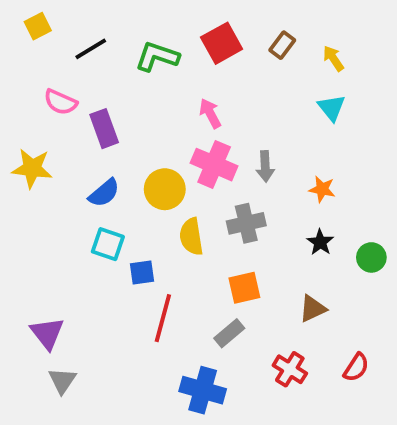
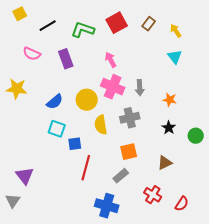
purple rectangle: (104, 129) -> (66, 59), moved
red semicircle: (356, 367) -> (182, 204), moved
gray triangle: (62, 381) -> (13, 201), moved

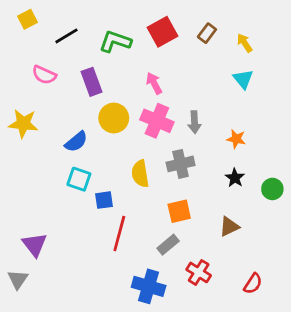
yellow circle: (87, 100) -> (114, 118), moved
red cross: (153, 195) -> (199, 272), moved

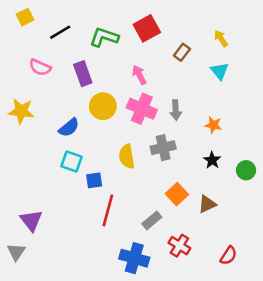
brown rectangle: (207, 33) -> (182, 52), moved
orange square: (179, 211) -> (177, 194), moved, turned -30

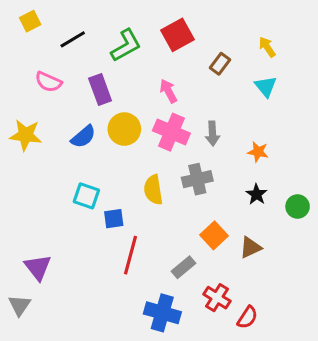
green L-shape: (104, 37) -> (126, 45), turned 132
blue semicircle: (69, 128) -> (83, 137), moved
red semicircle: (228, 256) -> (247, 317), moved

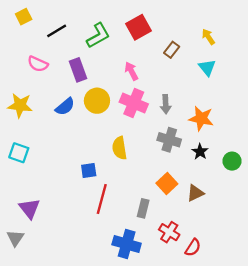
orange star: (258, 152) -> (201, 118), size x1.5
gray cross: (197, 179) -> (169, 140), moved, turned 30
cyan square: (86, 196) -> (19, 153), moved
gray rectangle: (184, 267) -> (143, 208), turned -36

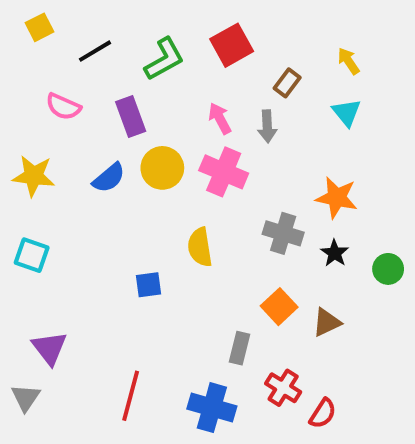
gray arrow: (166, 104) -> (267, 126), moved
red line: (102, 199) -> (131, 396), moved

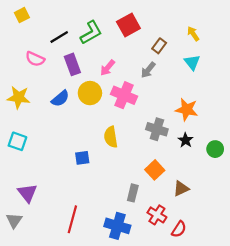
black line: (95, 51) -> (59, 37), moved
pink arrow: (220, 118) -> (108, 68), moved, turned -112
gray arrow: (267, 126) -> (148, 70), turned 42
brown triangle: (327, 322) -> (181, 189), moved

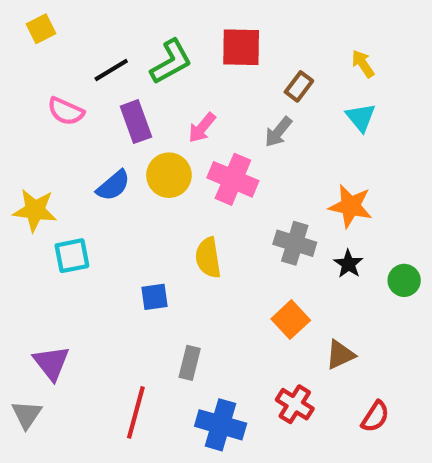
red square: (128, 25) -> (241, 47), turned 30
yellow star: (19, 97) -> (35, 210), moved
cyan square: (17, 141) -> (72, 256), moved, turned -30
gray rectangle: (133, 193) -> (190, 363), moved
red semicircle: (179, 229) -> (375, 417), moved

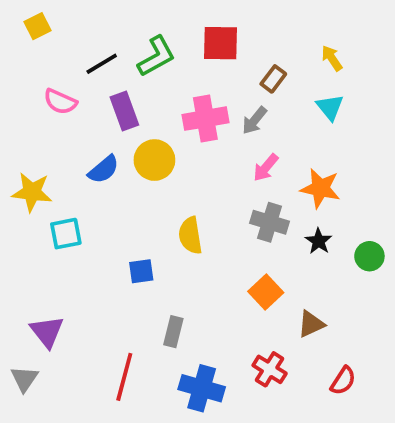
pink arrow: (202, 128) -> (266, 168), moved
pink cross: (233, 179) -> (205, 119), moved, turned -33

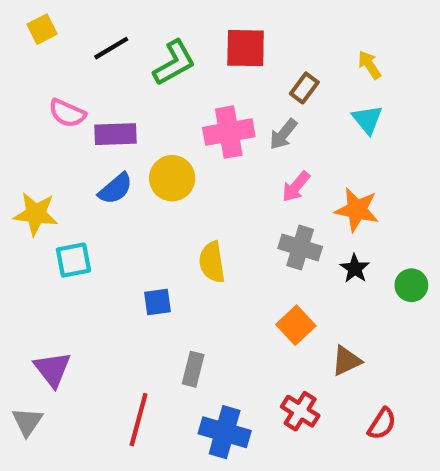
black line: (102, 64) -> (111, 48), moved
purple rectangle: (124, 111) -> (115, 134), moved, turned -72

